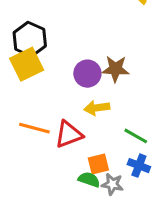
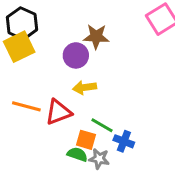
brown star: (116, 69) -> (96, 37), moved
green line: (136, 136) -> (102, 125), moved
orange square: (98, 164) -> (86, 140), turned 30

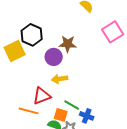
black hexagon: (22, 23) -> (32, 35), moved
orange line: (26, 106) -> (29, 111), moved

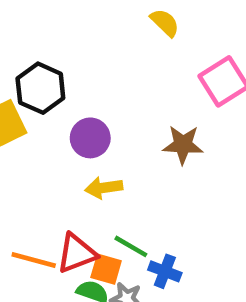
brown star: (68, 44) -> (183, 145), moved
red triangle: (42, 96) -> (77, 253), moved

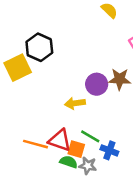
purple circle: (90, 138) -> (97, 84), moved
red triangle: (77, 253) -> (60, 140), turned 40

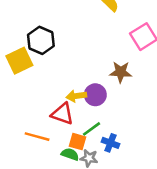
purple circle: (97, 84) -> (95, 95), moved
green line: (90, 136) -> (92, 129), turned -66
red triangle: (60, 140) -> (62, 114), moved

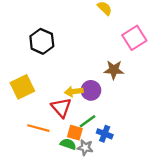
yellow square: (19, 61) -> (22, 87), moved
red triangle: (62, 114) -> (61, 108), turned 30

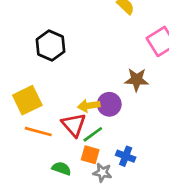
green line: (87, 121) -> (93, 134), moved
orange line: (38, 128) -> (38, 132), moved
green semicircle: (68, 144) -> (61, 168), moved

